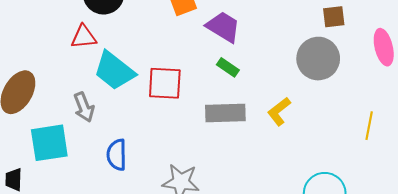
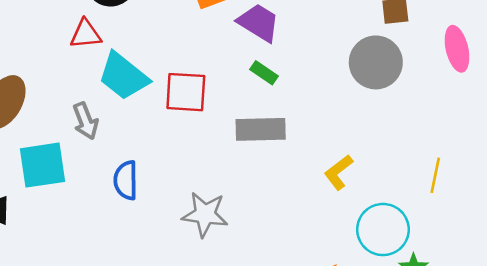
yellow L-shape: (279, 111) -> (338, 172), moved
yellow line: (369, 126) -> (435, 175), moved

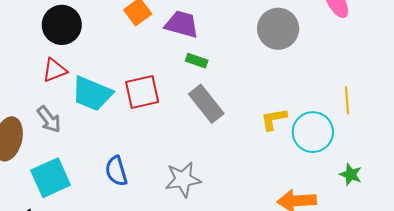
gray arrow: (85, 121) -> (49, 119), moved
gray rectangle: (261, 129) -> (206, 104), turned 69
yellow L-shape: (338, 172) -> (274, 119), turned 44
cyan circle: (383, 230) -> (313, 132), moved

